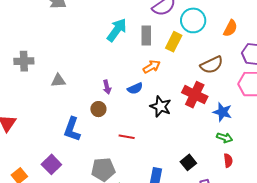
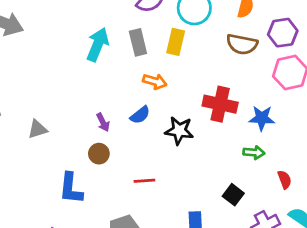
brown semicircle: (212, 65) -> (242, 44), moved, turned 50
orange arrow: (152, 67) -> (155, 81), turned 60
green arrow: (225, 138) -> (254, 152), moved

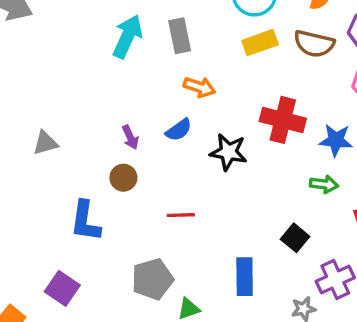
yellow rectangle: (176, 42) -> (260, 43), moved, turned 55

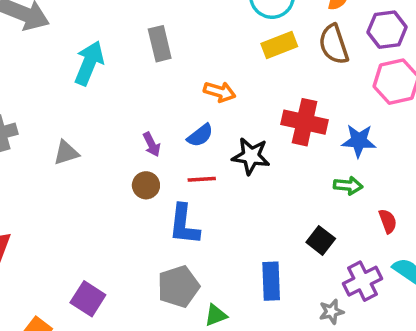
cyan arrow: (127, 36) -> (89, 63), moved
gray rectangle: (180, 36) -> (160, 44), moved
brown semicircle: (314, 44) -> (334, 44), turned 60
red line: (181, 215) -> (202, 179), moved
blue L-shape: (85, 221) -> (184, 225), moved

